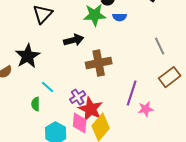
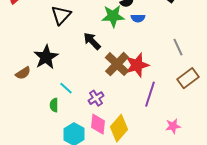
black arrow: (74, 40) -> (92, 41), turned -120
brown cross: (99, 63) -> (117, 64), turned -35
red star: (91, 109) -> (137, 65), moved, turned 30
pink star: (146, 109) -> (173, 126), moved

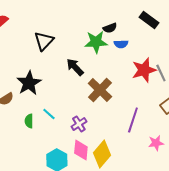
red star: (137, 65) -> (144, 70), moved
green semicircle: (54, 105) -> (29, 121), moved
pink star: (173, 126) -> (156, 143), moved

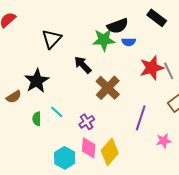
black semicircle: (110, 28) -> (118, 26), size x1.5

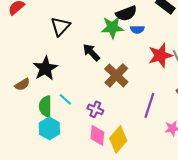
green semicircle: (37, 119) -> (45, 106), size x1.5
purple cross: (87, 122) -> (95, 109), turned -35
cyan hexagon: (65, 158) -> (49, 128), moved

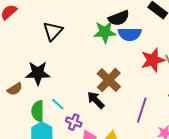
blue semicircle: (137, 29) -> (130, 34), size x1.6
black arrow: (91, 52) -> (96, 100), moved
black star: (45, 68) -> (38, 73), turned 30
purple cross: (95, 109) -> (74, 122), moved

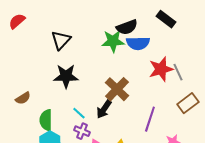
black star: (38, 73) -> (66, 76), moved
black arrow: (96, 100) -> (104, 109), turned -102
cyan line: (58, 104) -> (79, 113), moved

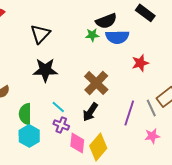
green star: (113, 41) -> (92, 35), size x0.6
red star: (161, 69) -> (140, 63), size x0.7
gray line: (178, 72) -> (151, 108), moved
black arrow: (104, 109) -> (90, 112), moved

